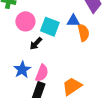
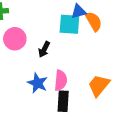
pink circle: (25, 21) -> (15, 39), moved
cyan square: (50, 27) -> (69, 24), moved

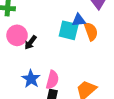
black arrow: (44, 49) -> (31, 42), moved

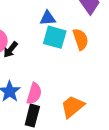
blue triangle: (79, 20) -> (48, 18), moved

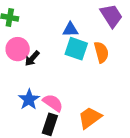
pink semicircle: (34, 94) -> (53, 103), turned -75

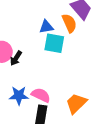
orange semicircle: (101, 52) -> (69, 23), moved
blue star: (29, 99) -> (19, 96), turned -30

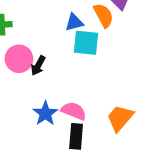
blue star: (19, 96) -> (45, 113), turned -30

